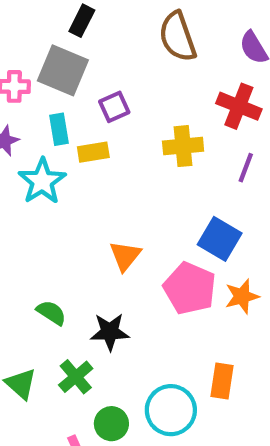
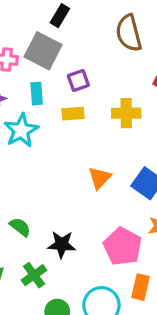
yellow rectangle: (93, 152) -> (73, 114), moved
orange triangle: (125, 256) -> (100, 178), moved
pink pentagon: (190, 288) -> (123, 246), moved

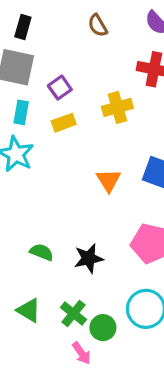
brown semicircle: (129, 33) -> (98, 25), size x0.6
cyan rectangle: (37, 94) -> (21, 112), turned 30
green cross: (34, 275) -> (73, 314), moved

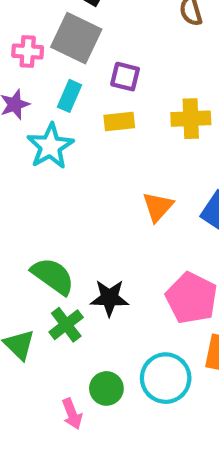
purple square: (60, 88) -> (125, 77), turned 35
green semicircle: (42, 252) -> (53, 276), size x1.5
green cross: (73, 314) -> (66, 325), moved

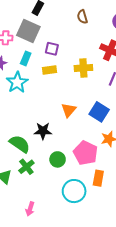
black star: (109, 298) -> (43, 131), moved
green circle: (106, 388) -> (58, 159), moved
pink arrow: (72, 414) -> (30, 209), turned 40

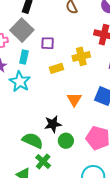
gray square: (28, 31) -> (22, 30), turned 30
yellow rectangle: (50, 70) -> (57, 68), moved
green circle: (58, 159) -> (66, 141), moved

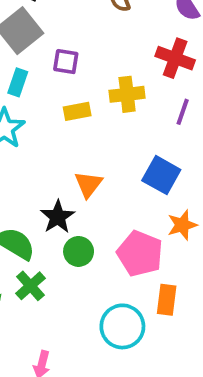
orange triangle: (74, 99) -> (88, 184), moved
black star: (53, 124) -> (58, 217), turned -30

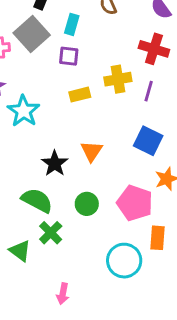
cyan rectangle: (18, 82) -> (72, 24), moved
purple line: (183, 112) -> (149, 91), moved
black star: (58, 217) -> (55, 163), moved

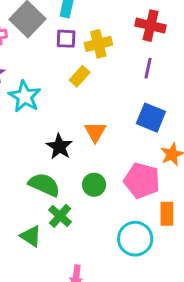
yellow cross: (118, 79) -> (98, 44), moved
yellow rectangle: (80, 95) -> (80, 76), turned -30

